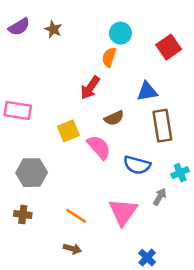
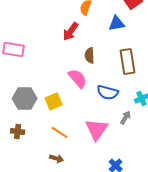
blue triangle: (147, 91) -> (117, 23), moved
brown semicircle: (114, 118) -> (90, 55), turned 112
yellow square: (68, 131) -> (54, 101), moved

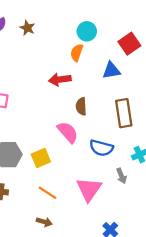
red arrow: (71, 31) -> (60, 80), turned 48
gray arrow: (126, 117) -> (122, 176), turned 128

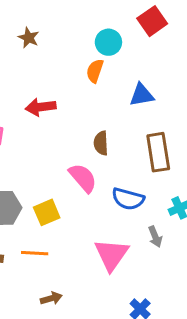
red square: (129, 44) -> (152, 21), moved
red arrow: (60, 80) -> (41, 107), moved
orange line: (48, 193) -> (35, 253), moved, turned -30
brown arrow: (44, 222) -> (51, 298), turned -32

